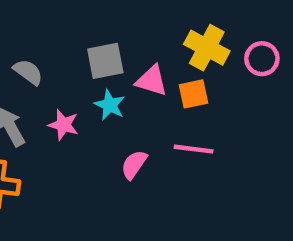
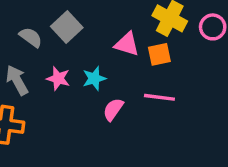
gray square: (105, 61) -> (67, 27), moved, turned -32
cyan star: (110, 105) -> (94, 78), moved, turned 30

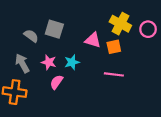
gray square: (67, 27) -> (54, 29), turned -30
pink semicircle: (113, 109) -> (57, 82), moved

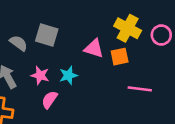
pink line: (114, 74) -> (140, 89), moved

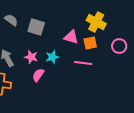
pink circle: (161, 35) -> (119, 46), moved
gray semicircle: (19, 43) -> (11, 20), moved
pink line: (140, 89) -> (83, 63), moved

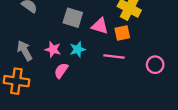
gray square: (36, 27) -> (73, 18), moved
pink circle: (119, 46) -> (155, 65), moved

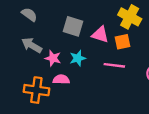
gray arrow: (25, 51) -> (32, 45), moved, turned -30
pink semicircle: (61, 71) -> (61, 79), turned 56
orange cross: (16, 81) -> (36, 90), moved

